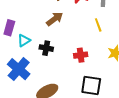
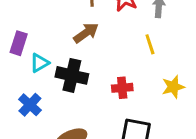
black cross: (46, 48) -> (72, 75), size x1.5
blue cross: (19, 69) -> (30, 105), size x0.7

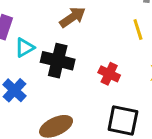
red cross: (122, 88) -> (109, 74), turned 30

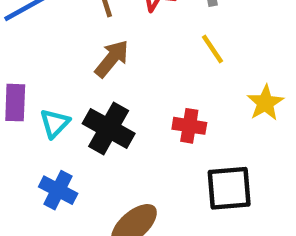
black cross: (58, 61) -> (109, 128), turned 32

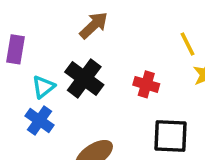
yellow line: (213, 49) -> (187, 44), moved
cyan triangle: (55, 123) -> (43, 87), moved

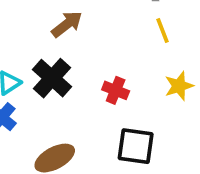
yellow line: (187, 44) -> (163, 30), moved

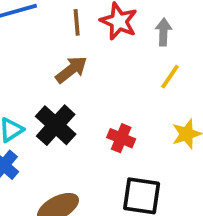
yellow line: (163, 30) -> (170, 77), turned 55

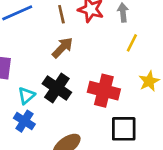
red cross: (121, 138) -> (104, 91), size x1.6

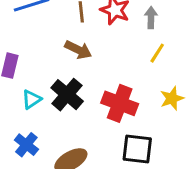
brown arrow: (62, 48) -> (78, 50), turned 65
blue cross: (24, 121) -> (26, 145), moved

